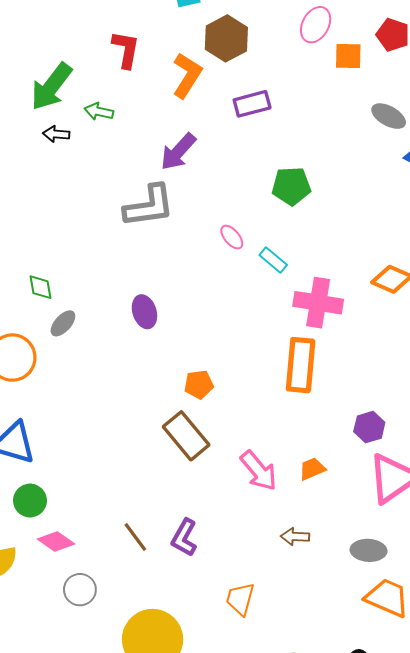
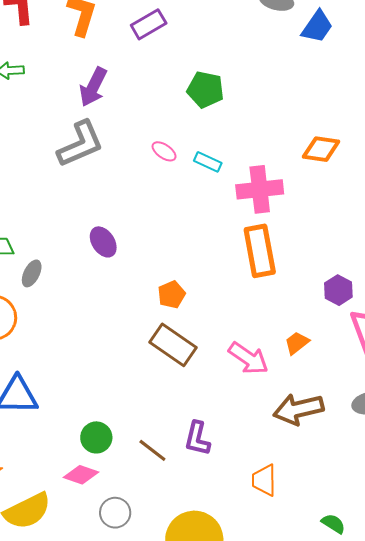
green pentagon: (291, 186) -> (205, 90), turned 30
green circle: (30, 501) -> (96, 437), moved
brown arrow: (295, 537) -> (298, 409), size x1.8

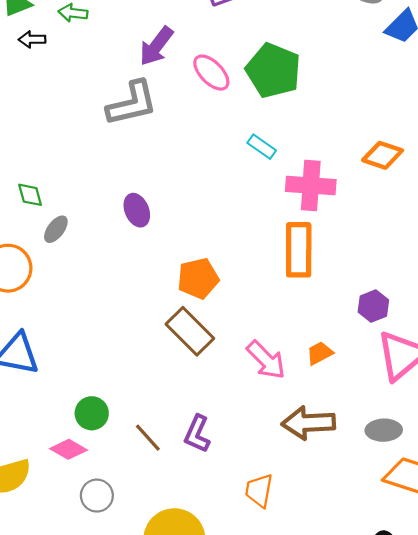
green pentagon: (205, 90) -> (273, 71), size x1.4
pink ellipse: (164, 151) -> (211, 73), moved, size x1.5
orange pentagon: (172, 295) -> (198, 278), size x1.4

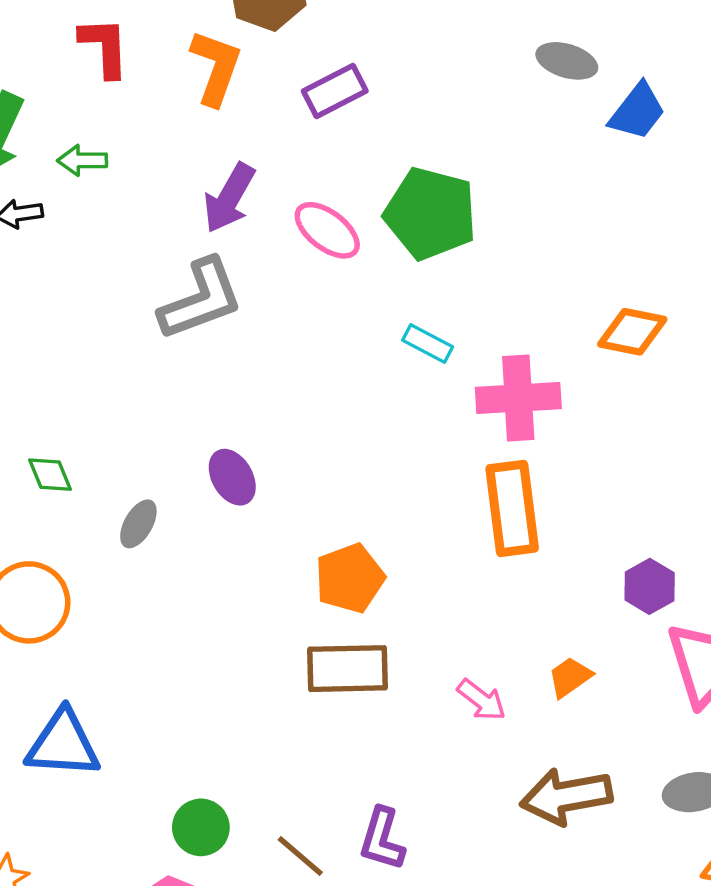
gray ellipse: (56, 229) -> (138, 524), moved
brown rectangle: (190, 331) -> (348, 669), turned -39
pink arrow: (266, 360) -> (481, 700), size x0.7

